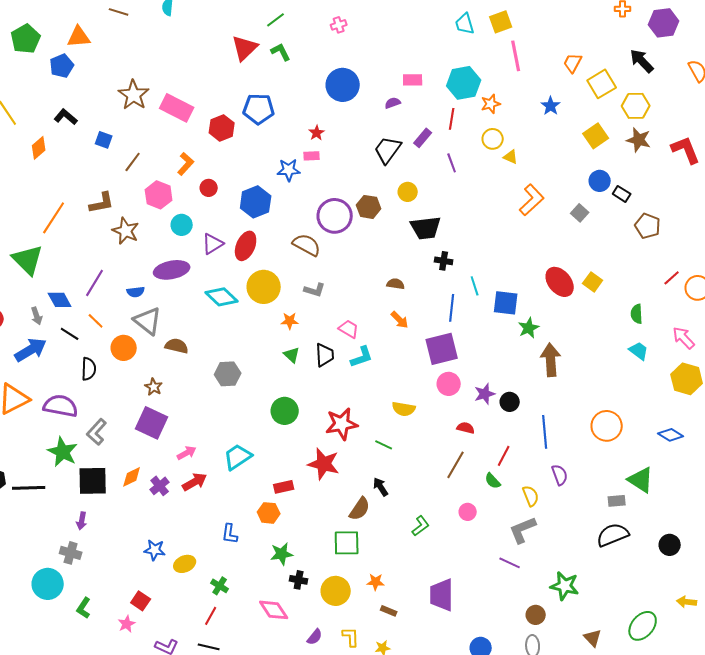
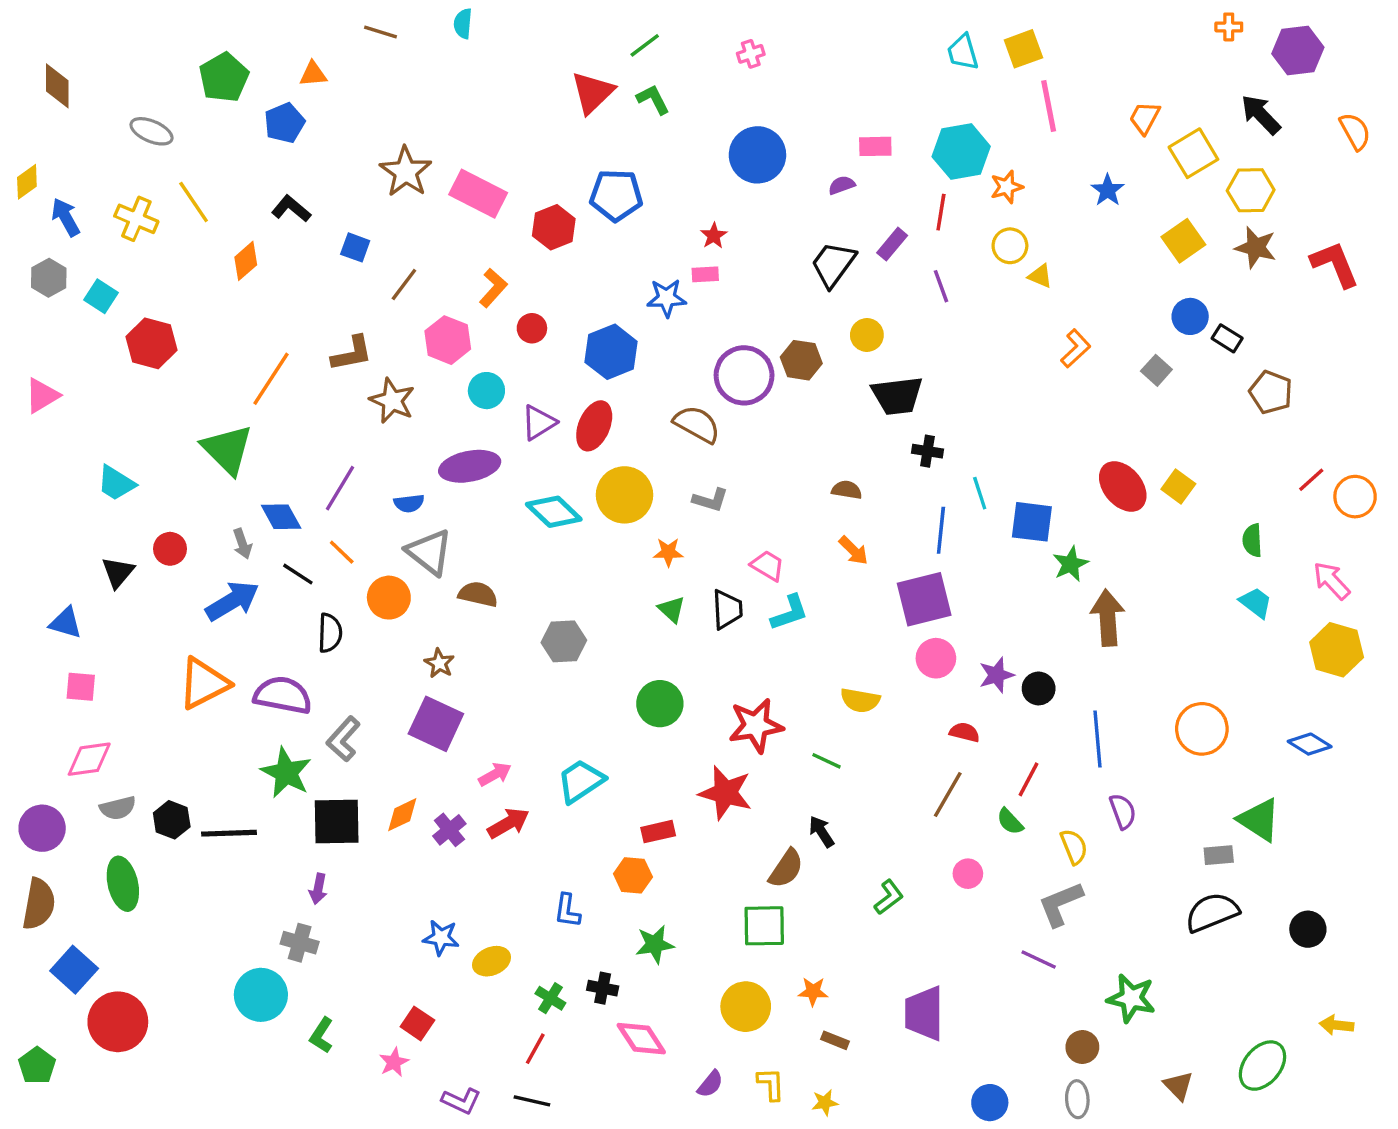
orange triangle: (79, 37) -> (313, 74), size x0.7
orange L-shape: (532, 200) -> (1076, 348), size x0.7
black cross: (299, 580) -> (603, 988), moved

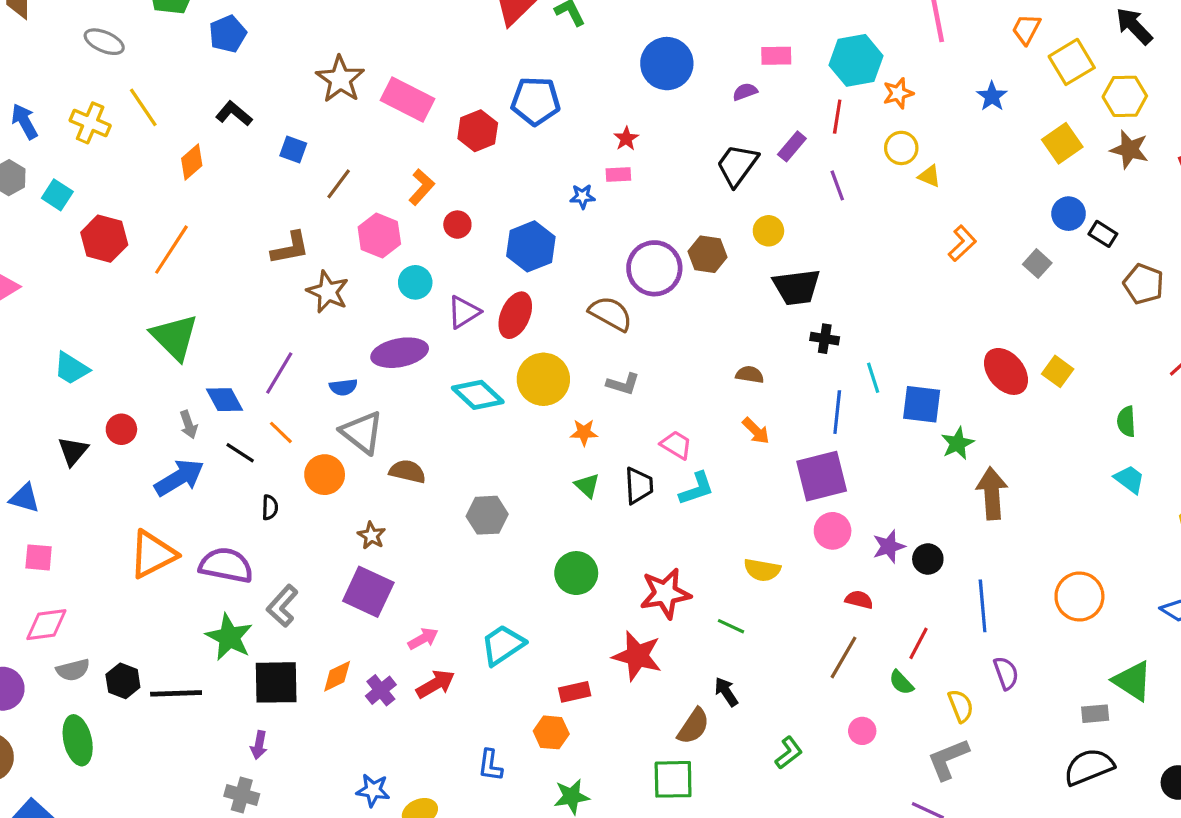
blue star: (667, 298) -> (582, 196), size x0.7
orange line: (271, 379) -> (171, 250), moved
black semicircle: (330, 633) -> (270, 507), size x0.7

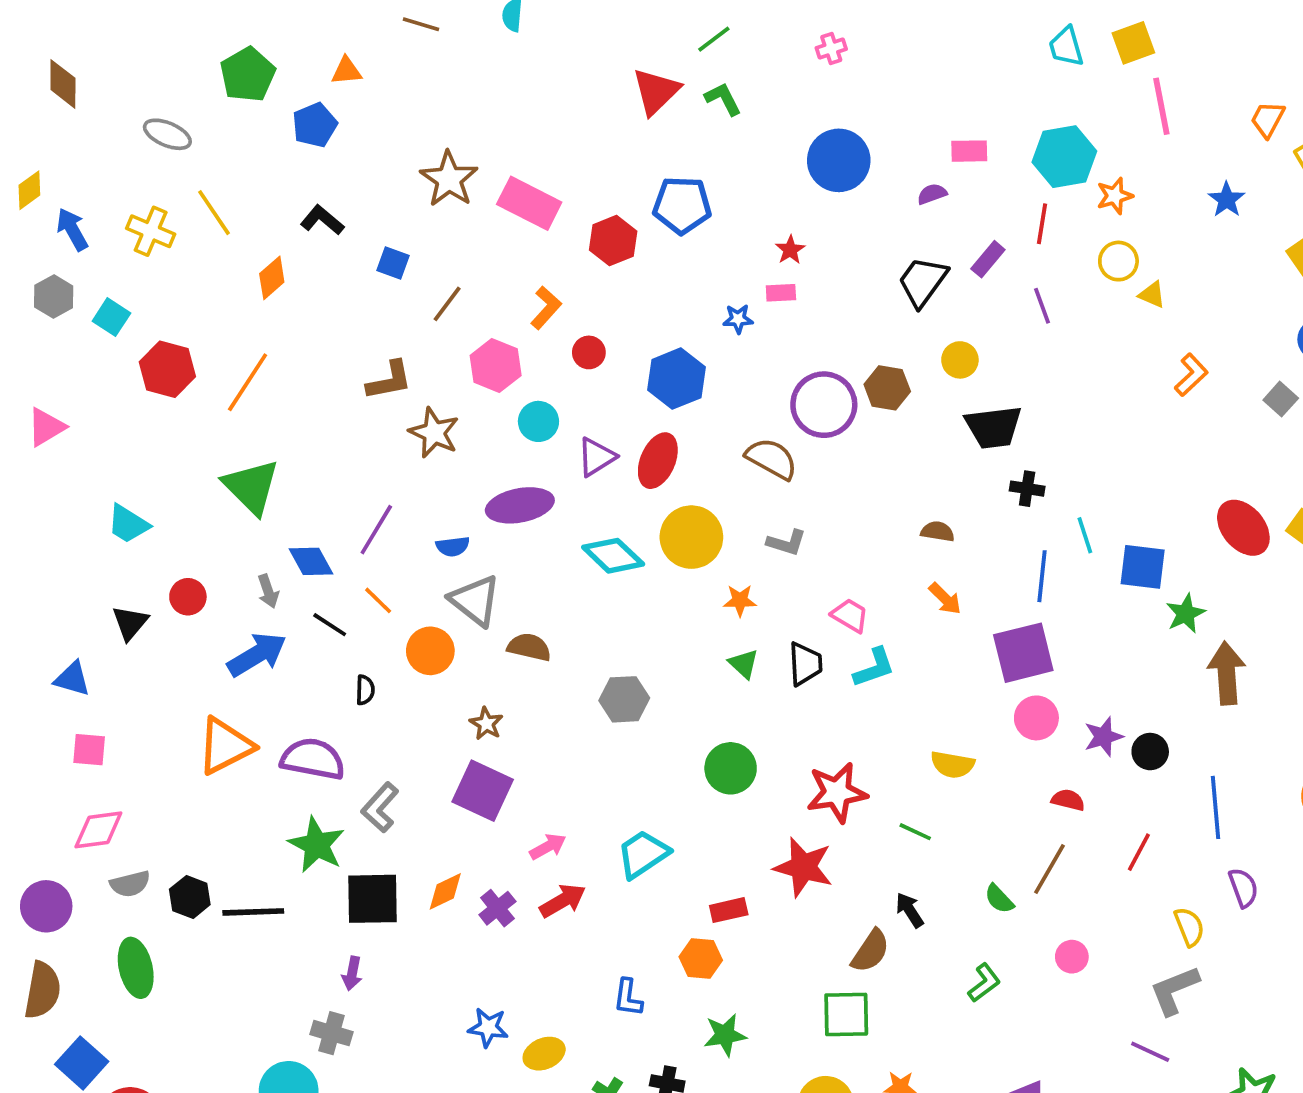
green semicircle: (901, 682) -> (999, 899), moved

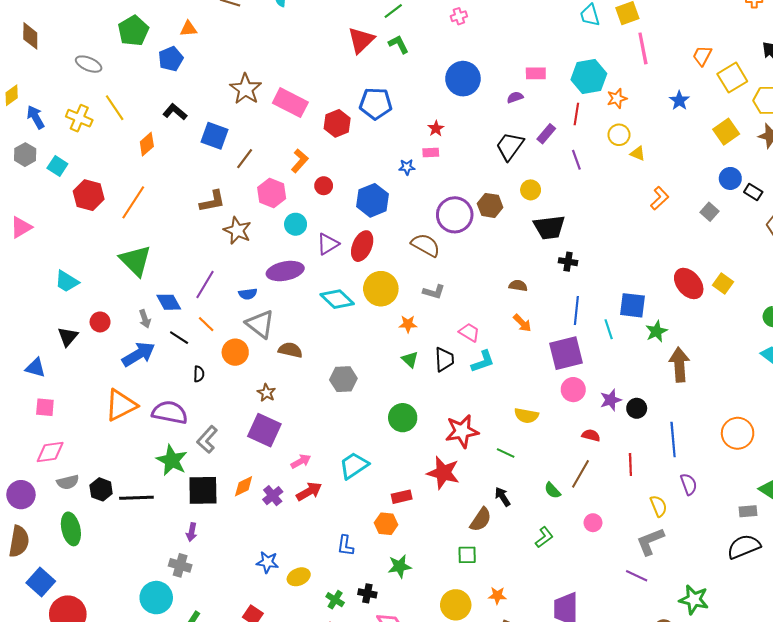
blue square: (393, 263) -> (214, 136), size x1.5
cyan line: (1085, 535) -> (609, 329), moved
red line: (1139, 852) -> (630, 464), turned -30
green square: (846, 1014) -> (467, 555), size x0.7

